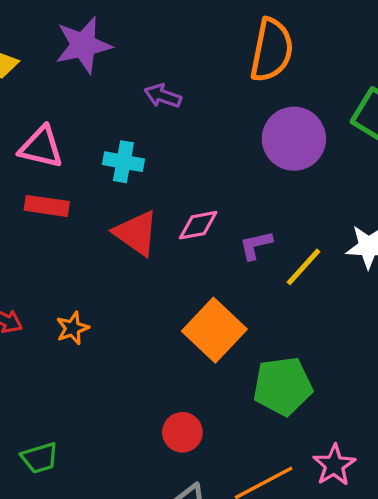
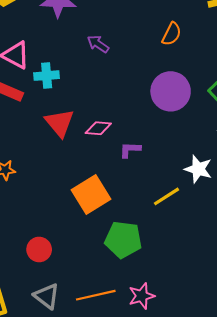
orange semicircle: (272, 50) -> (172, 34), size x0.6
cyan cross: (123, 162) -> (47, 76), moved, turned -30
yellow line: (303, 267) -> (166, 196), moved
red circle: (182, 432) -> (39, 249), moved

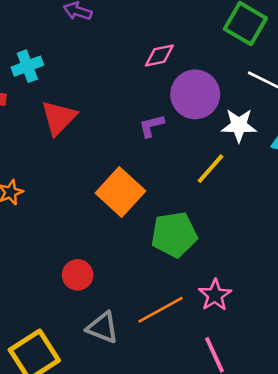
purple circle: (171, 91) -> (195, 94), moved
red triangle: (59, 123) -> (59, 118), turned 40
pink diamond: (98, 128) -> (159, 55), moved

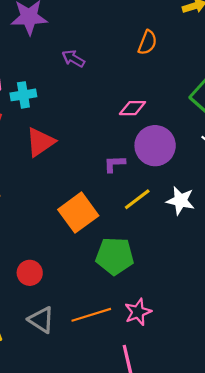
white star: (239, 125) -> (180, 201), moved
yellow line: (211, 169) -> (137, 199), moved

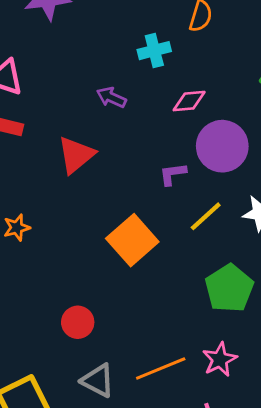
purple arrow: (73, 59) -> (111, 97), moved
cyan cross: (23, 95) -> (154, 51), moved
green pentagon: (115, 256) -> (229, 288), moved, turned -30

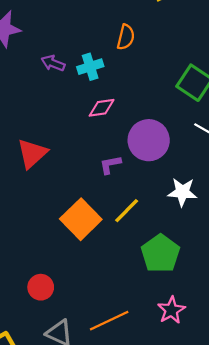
purple arrow: (111, 97) -> (53, 63), moved
pink diamond: (189, 101) -> (102, 108), moved
yellow line: (206, 216) -> (127, 211), moved
pink star: (220, 359) -> (171, 310), moved

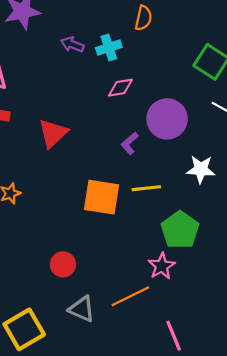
purple L-shape: (110, 165) -> (130, 143), turned -30
yellow line: (127, 211) -> (146, 188), turned 40
orange square: (81, 219) -> (101, 197), turned -36
pink star: (171, 310) -> (162, 266), moved

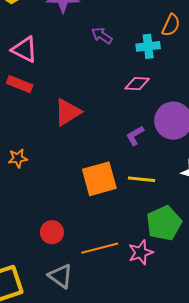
cyan cross: (109, 48) -> (148, 46), moved
orange square: (101, 197) -> (99, 179), turned -36
orange line: (130, 296) -> (100, 248), moved

